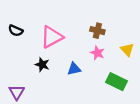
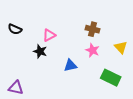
pink triangle: (52, 37) -> (49, 35), size x0.6
black star: (42, 65) -> (40, 51), moved
purple triangle: (17, 92) -> (16, 88), turned -49

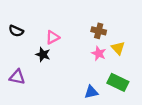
yellow triangle: (121, 47) -> (118, 48), moved
blue triangle: (70, 65) -> (91, 92), moved
purple triangle: (16, 88) -> (17, 77), moved

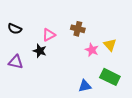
brown cross: (99, 31) -> (78, 29), moved
purple triangle: (17, 77) -> (16, 62), moved

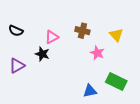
yellow triangle: (110, 45) -> (116, 35), moved
purple triangle: (16, 62) -> (17, 66), turned -42

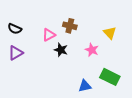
brown cross: (82, 31) -> (70, 26), moved
black star: (42, 54) -> (61, 50), moved
purple triangle: (17, 66) -> (16, 53), moved

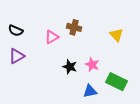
black star: (61, 50) -> (70, 67), moved
pink star: (92, 50) -> (92, 65), moved

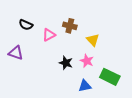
black semicircle: (16, 31) -> (26, 25), moved
yellow triangle: (117, 35) -> (93, 40), moved
purple triangle: (17, 56) -> (16, 53), turned 49

